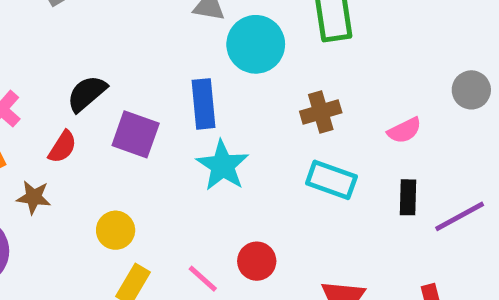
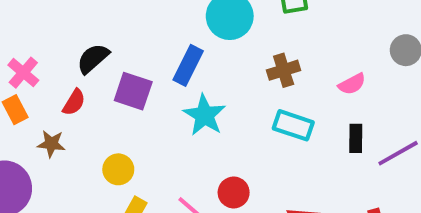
blue rectangle: (204, 104) -> (188, 65), turned 33

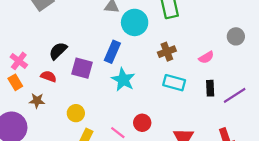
red semicircle: (74, 102) -> (49, 76), turned -98

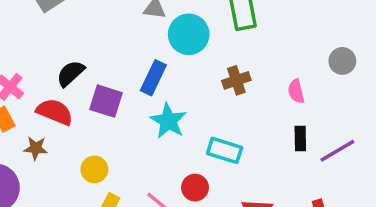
pink semicircle: (206, 57) -> (296, 91), turned 105
red semicircle: (49, 76) -> (55, 112), size x1.5
cyan rectangle: (174, 83) -> (225, 150), moved

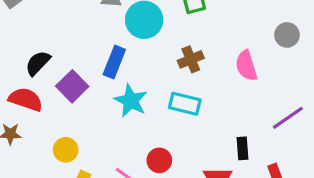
pink semicircle: (296, 91) -> (246, 66), size x1.4
purple square: (106, 101) -> (72, 86), turned 32
black rectangle: (300, 139) -> (242, 148), moved
cyan rectangle: (225, 150) -> (185, 104), moved

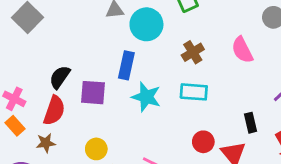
purple square: (72, 86) -> (93, 93), turned -32
red semicircle: (26, 99) -> (54, 111), turned 100
red circle: (159, 160) -> (203, 142), moved

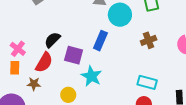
cyan rectangle: (194, 92) -> (147, 82), moved
cyan star: (146, 97) -> (91, 76), moved
orange rectangle: (15, 126) -> (15, 68), turned 32

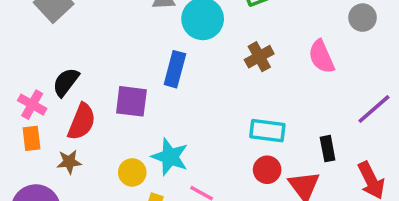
black semicircle: (52, 40) -> (66, 82), moved
cyan star: (91, 76) -> (170, 157), moved

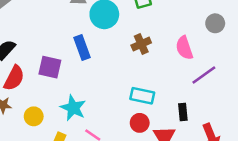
blue rectangle: (175, 69) -> (82, 47), turned -40
purple line: (374, 109) -> (204, 75), moved
yellow circle: (132, 172) -> (34, 116), moved

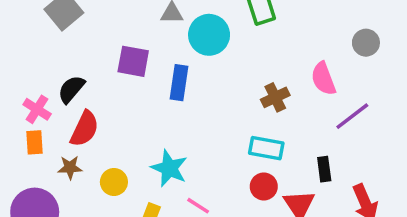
brown cross: (141, 44) -> (275, 97), moved
blue rectangle: (82, 47) -> (179, 83), turned 30
purple square: (50, 67) -> (133, 61), moved

